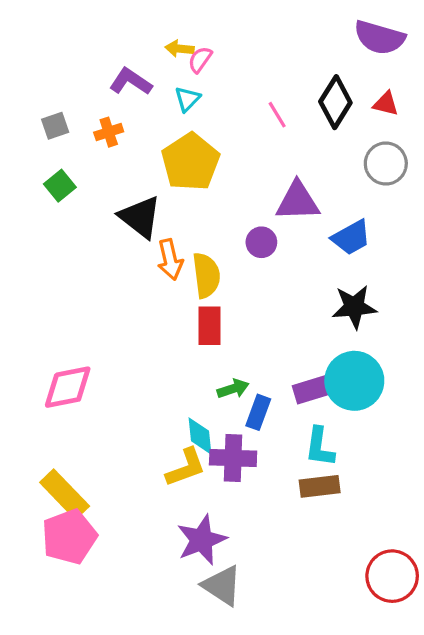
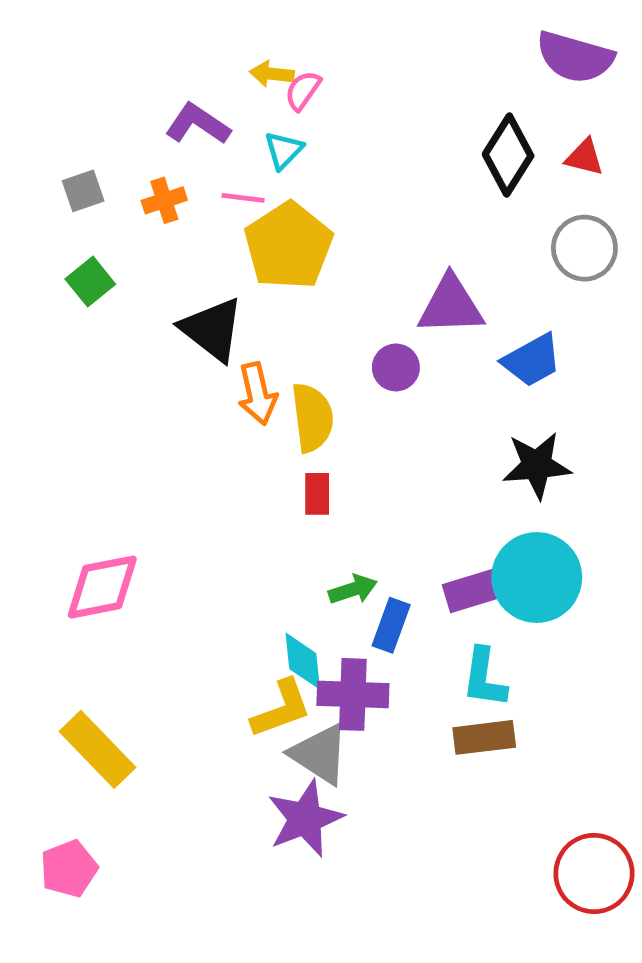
pink line: (277, 115) -> (243, 198), moved, turned -52
red rectangle: (209, 326) -> (317, 494), size x0.7
pink pentagon: (69, 537) -> (69, 869), moved, size x0.7
gray triangle: (222, 586) -> (319, 754), moved

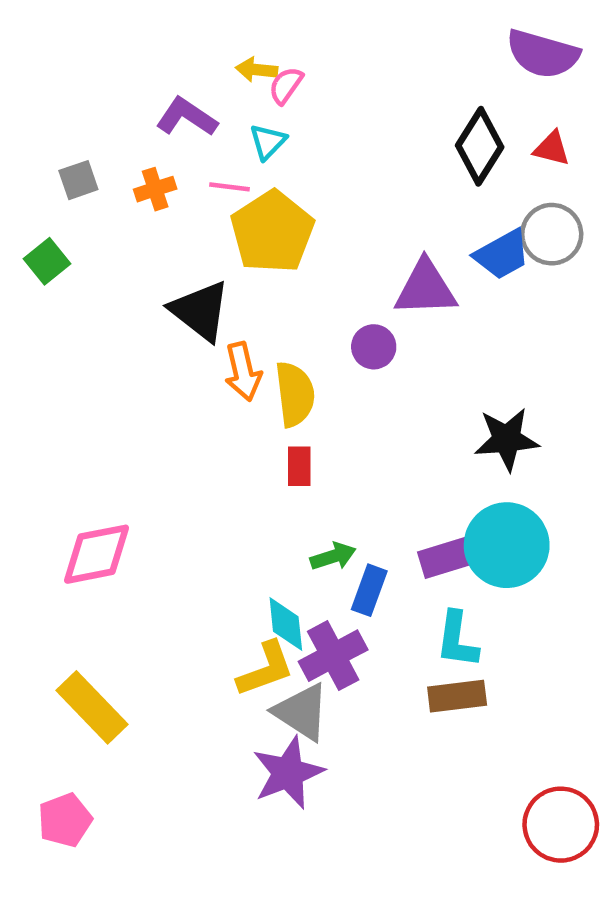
green square: (90, 282) -> (47, 261), moved
blue trapezoid: (532, 360) -> (502, 254), moved
purple cross: (353, 694) -> (333, 656), turned -30

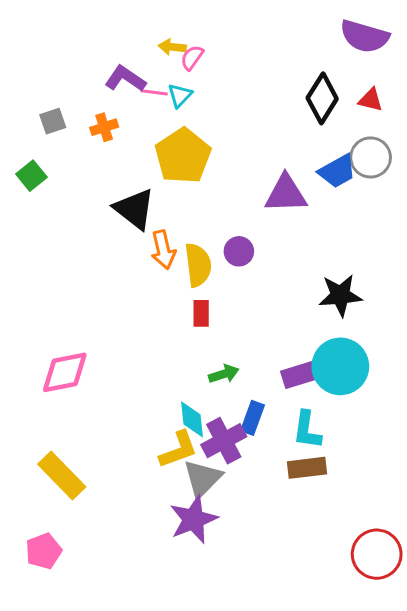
pink line: (229, 187) -> (154, 92), moved
purple circle: (374, 347) -> (239, 251), moved
blue rectangle: (369, 590) -> (253, 418), moved
gray triangle: (302, 712) -> (203, 478), turned 42

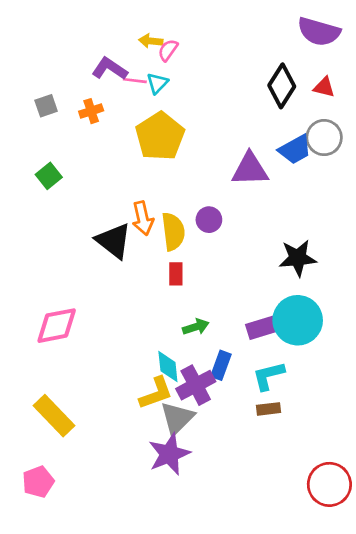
green square: (31, 176) -> (49, 176), moved
black triangle: (134, 209) -> (114, 241), moved
cyan L-shape: (307, 430) -> (269, 376), turned 68
brown rectangle: (307, 468) -> (269, 409), size x0.7

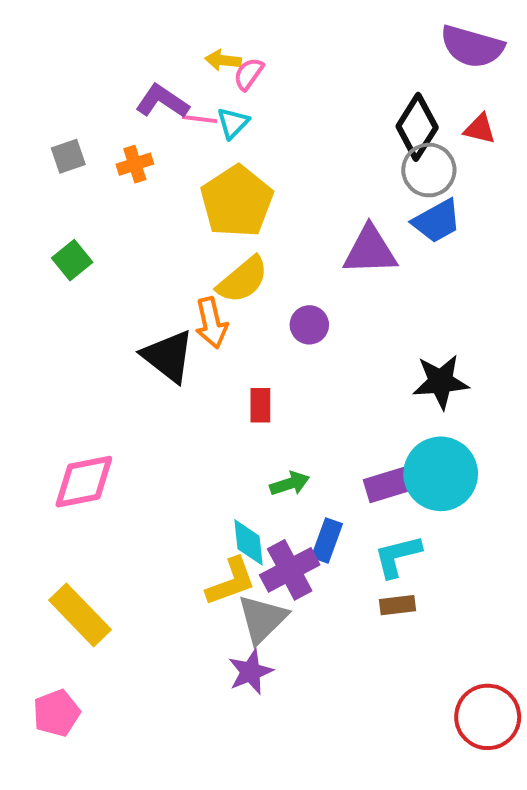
gray circle: (324, 138) -> (429, 170), moved
yellow semicircle: (173, 232) -> (243, 280), moved, turned 57
purple star: (169, 454) -> (251, 672), size x0.7

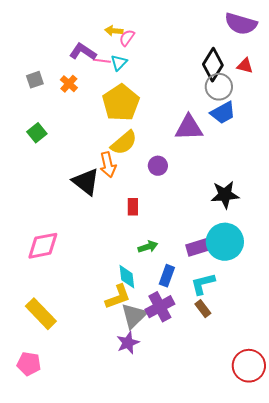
orange cross: (135, 164) -> (69, 84), turned -30
purple cross: (290, 570) -> (160, 307), moved
brown rectangle: (398, 605) -> (203, 309), turned 60
pink pentagon: (56, 713) -> (29, 364), turned 30

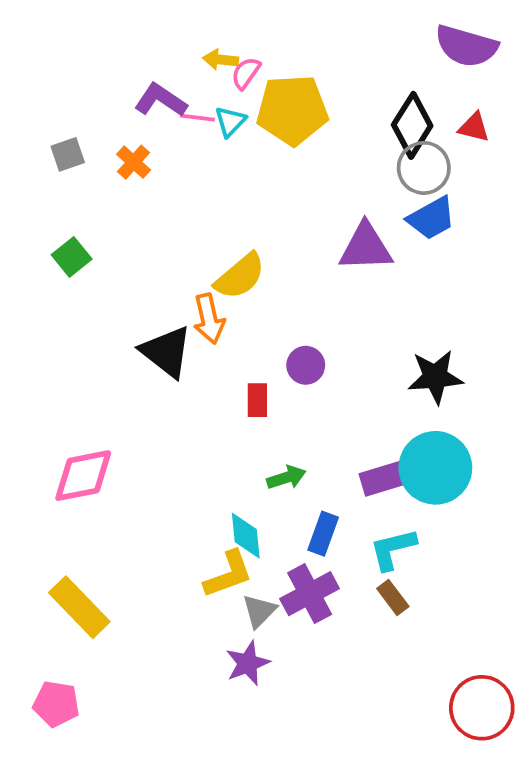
yellow pentagon: (121, 103) -> (292, 110), moved, turned 30
purple circle: (158, 166) -> (306, 365), moved
gray triangle: (134, 316) -> (259, 611), size x0.7

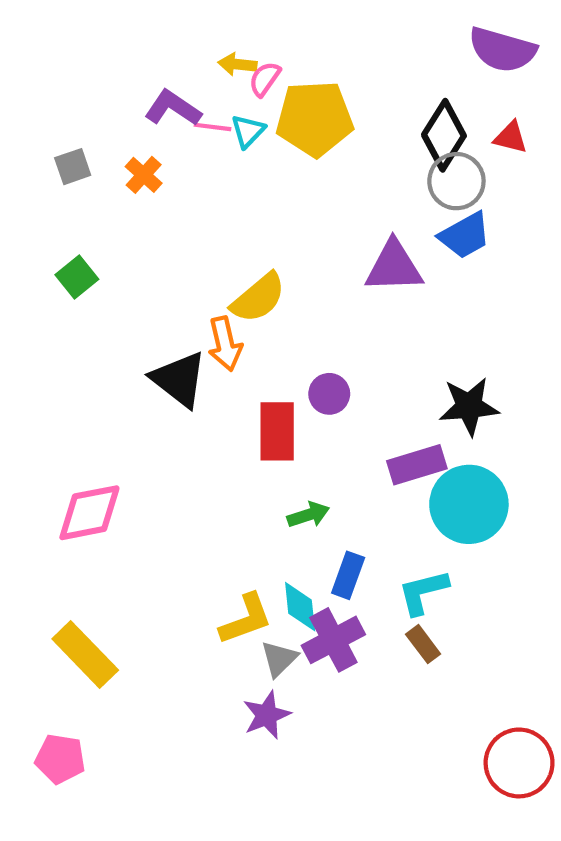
red rectangle: (257, 400) -> (277, 431), size x1.6
purple rectangle: (387, 477) -> (417, 465), moved
cyan diamond: (246, 536) -> (300, 607), moved

